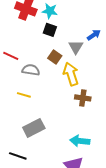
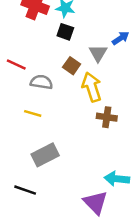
cyan arrow: (80, 141) -> (117, 179), moved

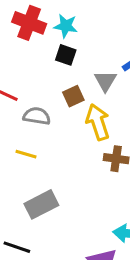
brown square: (72, 66) -> (73, 96), turned 30

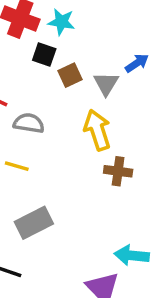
black square: (66, 55) -> (44, 55), moved
brown square: (73, 96) -> (70, 75), moved

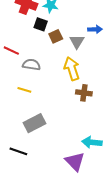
blue arrow: (137, 63) -> (95, 29), turned 32

